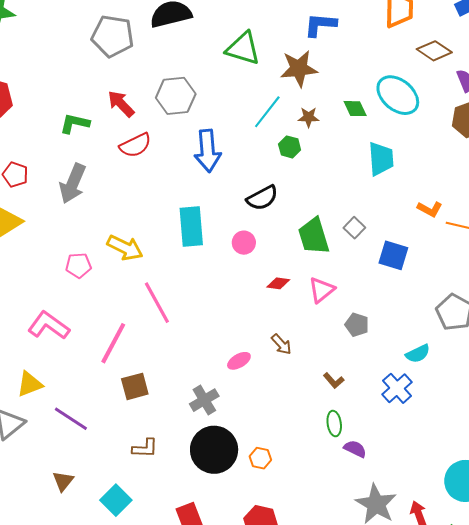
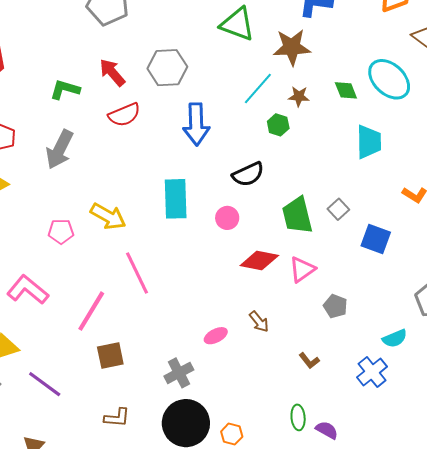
red diamond: (278, 283) -> (259, 261), size x1.6
green ellipse: (334, 424) -> (298, 417), moved

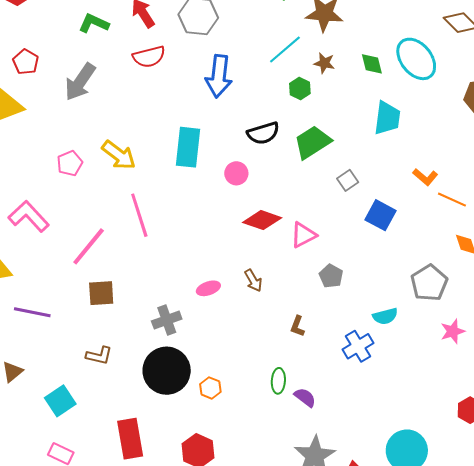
green trapezoid: (297, 215) -> (312, 142), moved, turned 63
pink pentagon: (61, 231) -> (70, 163), turned -30
brown L-shape: (309, 361) -> (297, 326), turned 50
purple line: (45, 384) -> (32, 312), turned -33

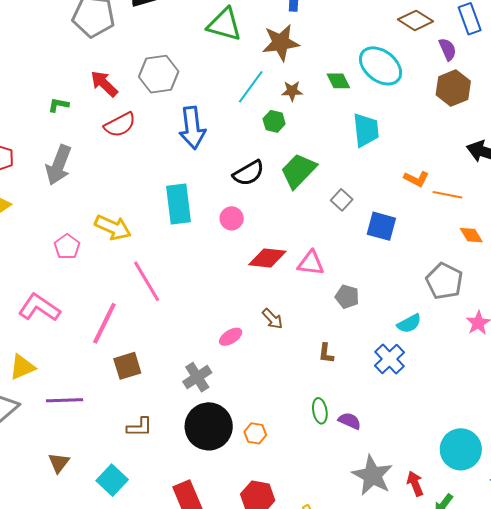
green L-shape: (94, 23) -> (58, 105), size x0.7
pink triangle: (303, 235) -> (311, 263), turned 48

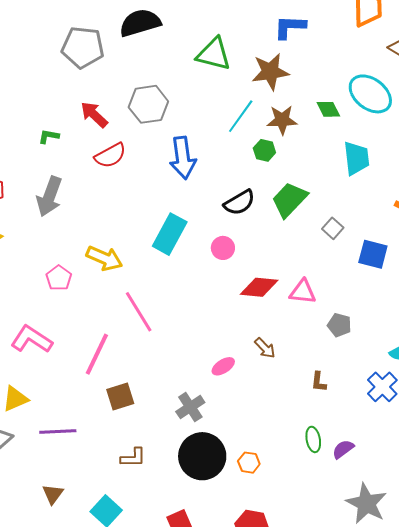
brown star: (292, 91) -> (282, 120), size x1.4
cyan rectangle: (178, 204) -> (170, 234), turned 36
purple semicircle: (350, 421) -> (343, 449), turned -60

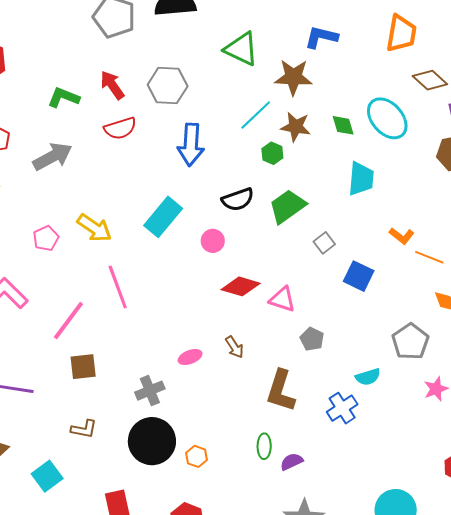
green L-shape: (49, 136) -> (63, 97), size x1.5
gray arrow: (49, 196) -> (52, 157), turned -150
brown L-shape: (319, 382) -> (281, 391), size x2.0

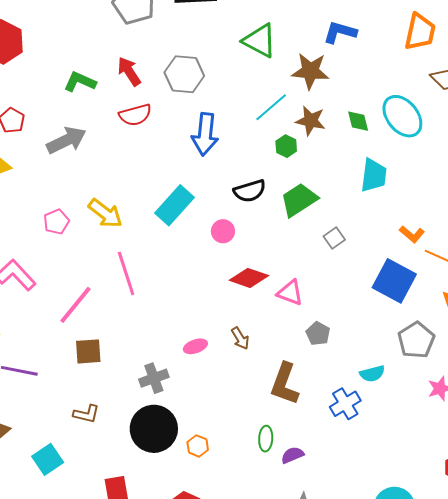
blue square: (359, 276) -> (394, 281), moved, size x1.4

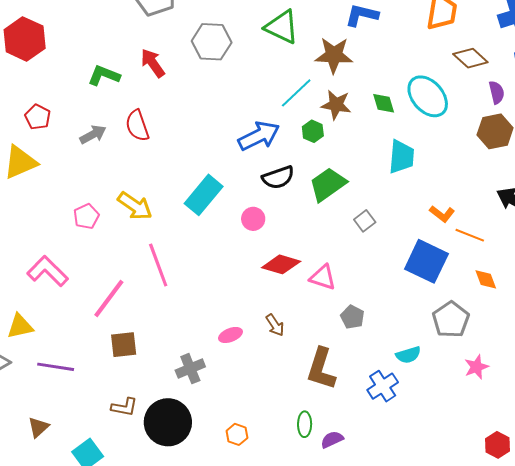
gray hexagon: (184, 74) -> (212, 42), moved
red semicircle: (135, 115) -> (137, 126), moved, turned 88
blue arrow: (205, 134) -> (259, 136), moved, turned -120
gray arrow: (66, 140) -> (93, 135), size x0.7
black circle: (154, 429) -> (168, 422), moved

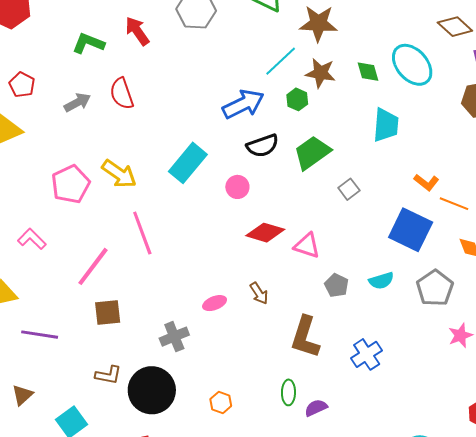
pink pentagon: (86, 216) -> (71, 184), size x1.5
pink L-shape: (48, 271) -> (32, 239), size x0.7
cyan semicircle: (408, 355) -> (381, 281), moved

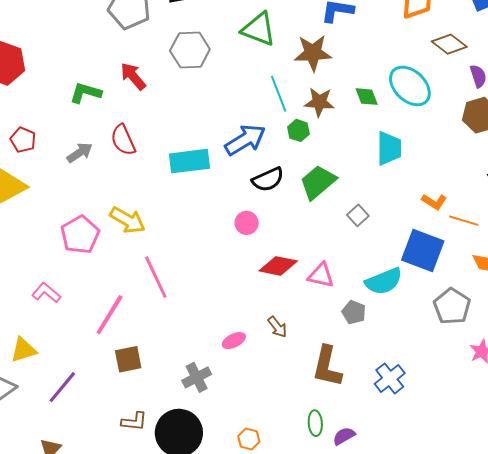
cyan line: (281, 61) -> (279, 94), turned -63
cyan rectangle: (188, 163) -> (189, 161), moved, turned 48
cyan semicircle: (381, 281) -> (384, 281), moved, size x1.5
purple line: (40, 335) -> (62, 387), turned -54

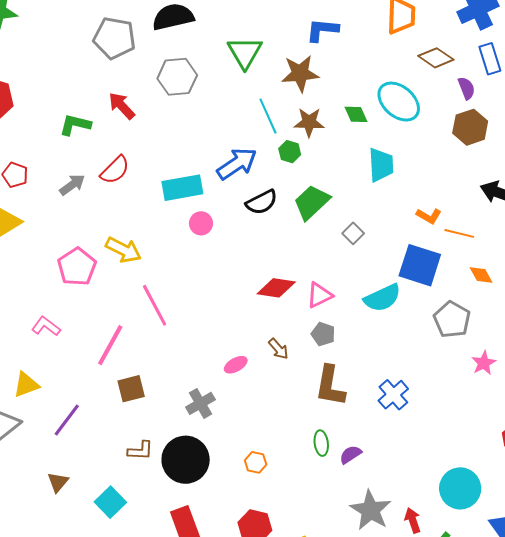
green triangle: (259, 29) -> (245, 52), turned 42
red semicircle: (123, 140) -> (115, 170), turned -108
pink circle: (247, 223) -> (201, 223), moved
pink triangle: (321, 275) -> (319, 295), turned -36
gray pentagon: (354, 312) -> (323, 334), moved

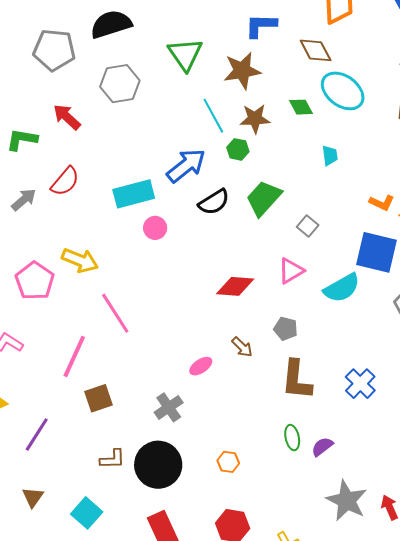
brown diamond: (436, 58) -> (316, 50), moved, turned 32
cyan trapezoid: (381, 165) -> (330, 155), size x0.6
pink triangle: (319, 295) -> (291, 271), moved

